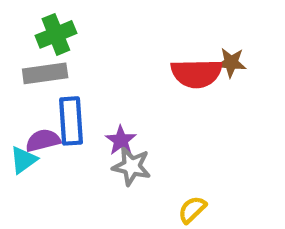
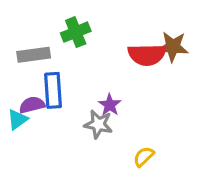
green cross: (56, 34) -> (76, 32), moved
brown star: (231, 63) -> (173, 47), size x1.4
purple star: (121, 140) -> (110, 105), moved

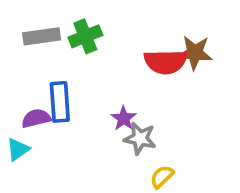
gray rectangle: (34, 55) -> (42, 36), moved
cyan triangle: (17, 119) -> (18, 149), moved
gray star: (98, 124) -> (140, 138), moved

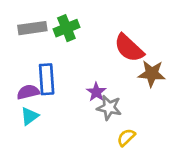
brown star: (195, 53) -> (152, 74), moved
red semicircle: (165, 62) -> (129, 48), turned 44
cyan triangle: (18, 149) -> (30, 116), moved

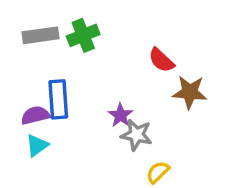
red semicircle: (129, 48) -> (161, 60), size x0.7

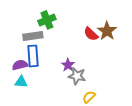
gray rectangle: (41, 35) -> (33, 36), moved
brown star: (190, 92) -> (107, 31), moved, turned 30
cyan triangle: (37, 145) -> (21, 82), turned 40

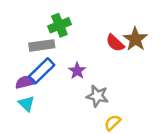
blue rectangle: (33, 56) -> (42, 71), turned 50
purple star: (68, 65) -> (77, 71), moved
cyan triangle: (21, 82) -> (27, 104), turned 40

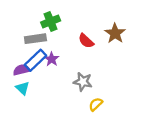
red semicircle: (115, 43) -> (86, 41), moved
purple star: (77, 71) -> (52, 59), moved

